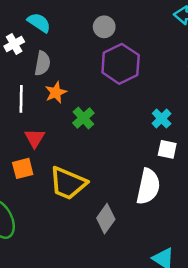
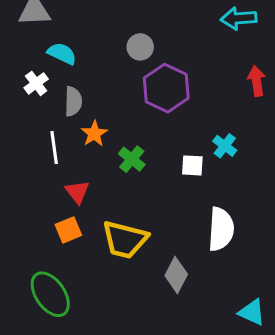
white square: (167, 149) -> (192, 165), moved

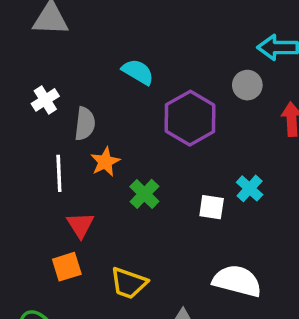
gray circle: (140, 47) -> (247, 85), moved
cyan semicircle: (62, 54) -> (138, 72), moved
white semicircle: (221, 229) -> (237, 281), turned -84
yellow trapezoid: (125, 239) -> (129, 283), size x0.7

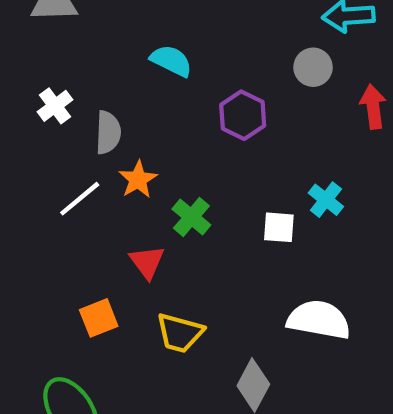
purple hexagon: (190, 118) -> (243, 115), size x0.7
white line: (59, 173) -> (80, 199), turned 57
red triangle: (80, 225) -> (147, 262), moved

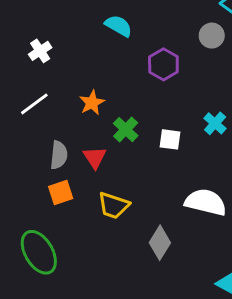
gray semicircle: (108, 132) -> (59, 155), moved
white line: (80, 199) -> (34, 104), moved
white square: (279, 227) -> (170, 139), moved

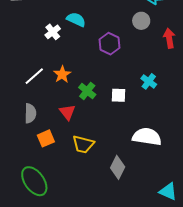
white cross: (40, 51) -> (53, 32), moved
white line: (34, 104) -> (34, 76), moved
gray semicircle: (59, 155) -> (30, 113), moved

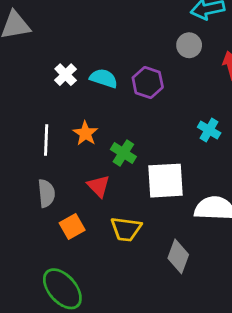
cyan semicircle: (76, 20) -> (104, 78), moved
white line: (34, 76) -> (46, 140), turned -40
white square: (118, 95) -> (166, 181), moved, size x1.8

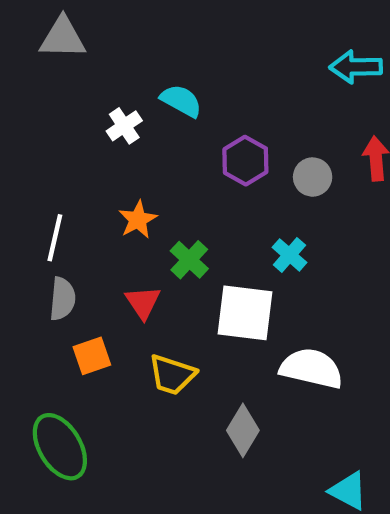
gray circle: (189, 45) -> (313, 177), moved
cyan semicircle: (104, 78) -> (181, 101), moved
cyan cross: (209, 130) -> (289, 255), moved
white line: (46, 140) -> (55, 238), moved

